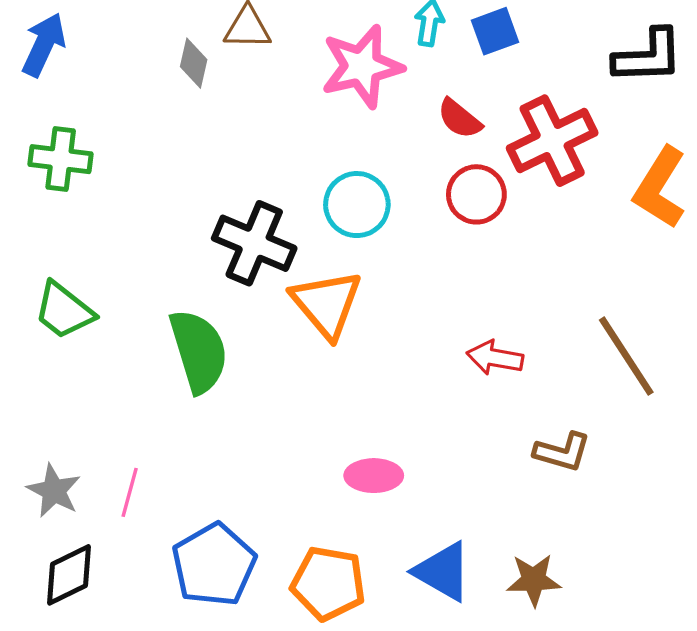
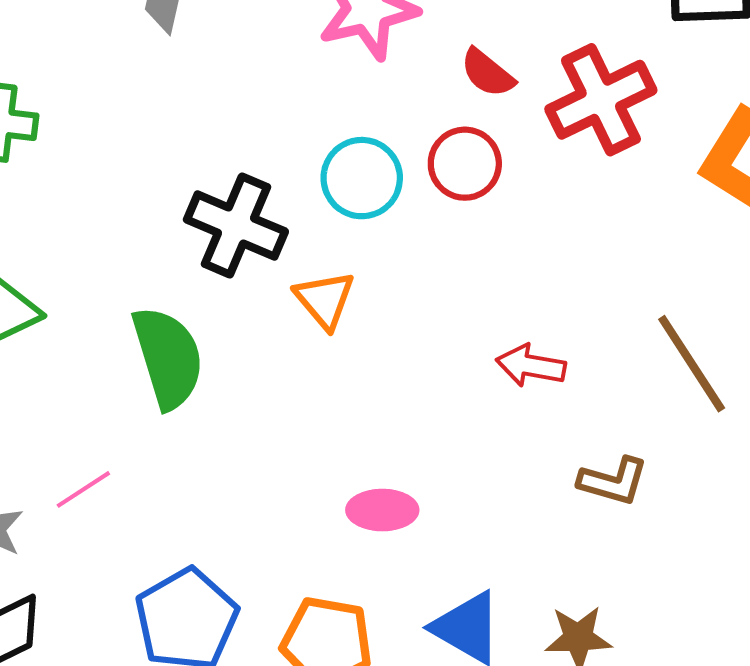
red circle: (476, 194) -> (465, 164), moved
orange triangle: (327, 304) -> (325, 300), size x0.7
pink line: (130, 492) -> (83, 489), moved, turned 42

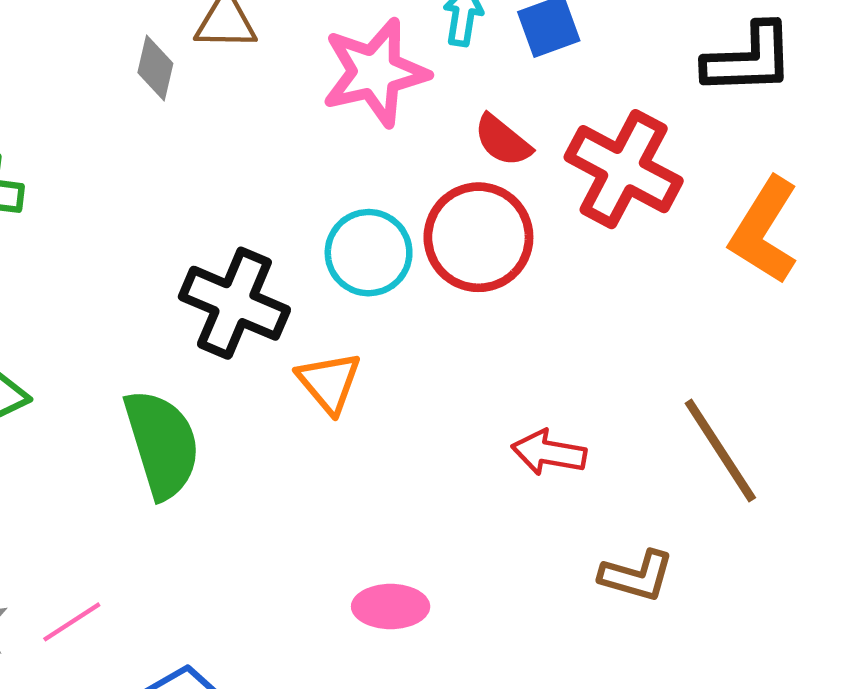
red cross: (601, 100) -> (624, 169), turned -36
red circle: (465, 164) -> (478, 237), size x1.4
pink line: (83, 489) -> (72, 622), moved

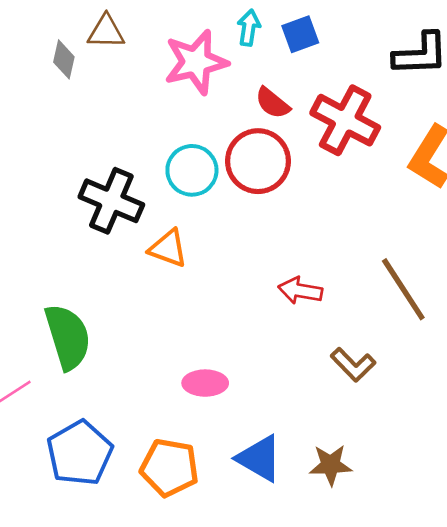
orange triangle: (329, 382) -> (168, 248), turned -30
green semicircle: (162, 444) -> (68, 337), moved
brown L-shape: (637, 576) -> (353, 365), turned 30

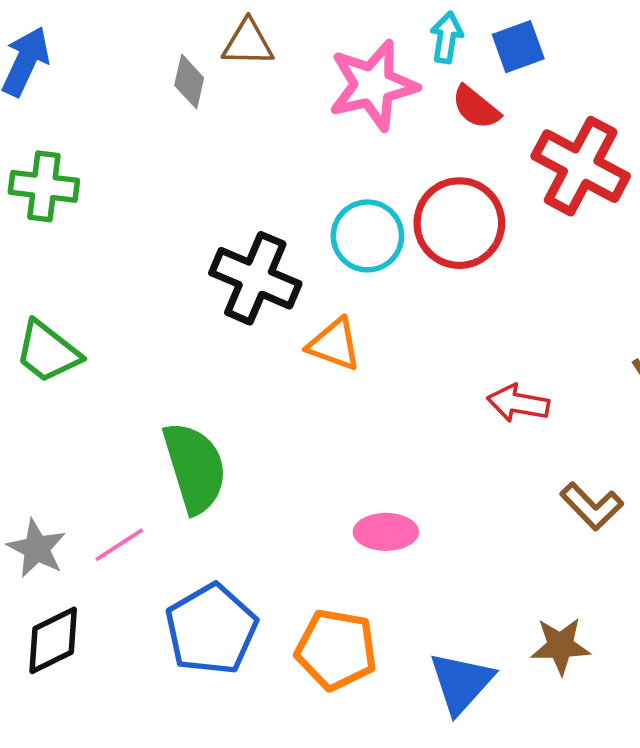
red semicircle: (273, 103) -> (476, 107), moved
blue triangle: (259, 458) -> (461, 683), moved, turned 42

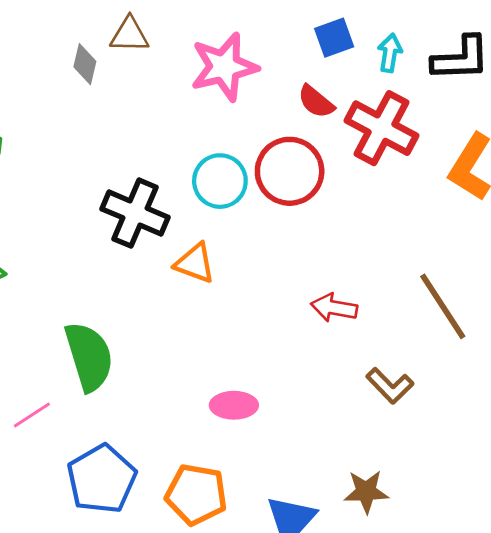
cyan arrow: (446, 37) -> (390, 53), moved
red semicircle: (476, 107) -> (316, 102), moved

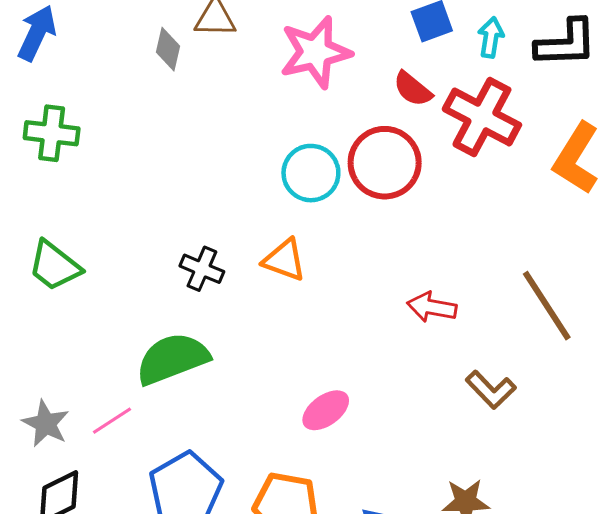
black cross: (135, 213) -> (202, 269), moved, size x0.6
green semicircle: (89, 356) -> (172, 359), turned -94
pink ellipse: (234, 405) -> (326, 410), turned -36

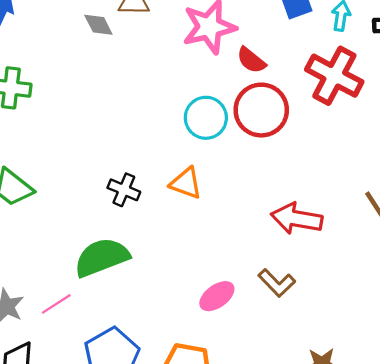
gray diamond: (168, 49) -> (98, 25), turned -40
red semicircle: (413, 89) -> (251, 60), moved
red arrow: (432, 307) -> (297, 219), size x1.4
brown L-shape: (491, 390) -> (277, 283), moved

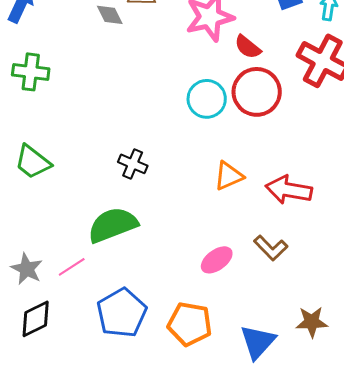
orange triangle: (186, 183) -> (229, 176), moved, turned -44

